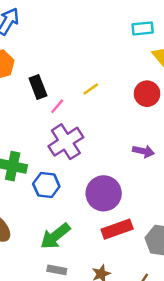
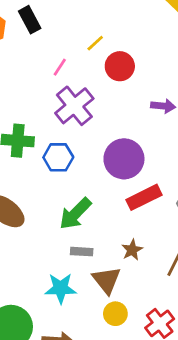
black rectangle: (38, 87) -> (30, 20), moved
red circle: (147, 94) -> (120, 66), moved

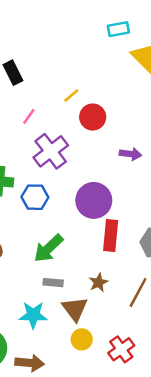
pink line: (60, 67) -> (29, 116), moved
red rectangle: (144, 197) -> (111, 236), turned -60

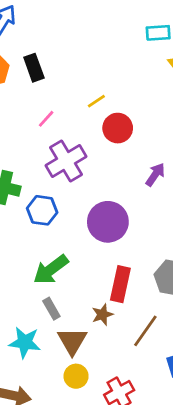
purple arrow: (131, 154) -> (155, 175), turned -70
red rectangle: (111, 236) -> (120, 284), moved
gray rectangle: (53, 283) -> (51, 309), turned 48

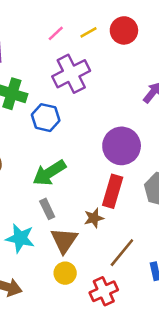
yellow line: (96, 101) -> (88, 32), moved
red circle: (118, 128) -> (124, 30), moved
purple circle: (108, 222) -> (122, 146), moved
brown line: (145, 331) -> (122, 253), moved

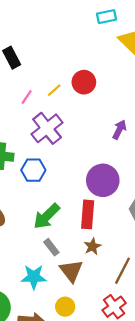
red rectangle: (113, 191) -> (88, 214), moved
yellow circle: (65, 273) -> (65, 307), moved

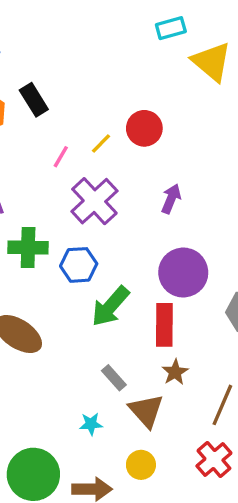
purple arrow: (119, 130) -> (171, 199), moved
green arrow: (47, 216) -> (110, 306), moved
cyan star: (34, 277) -> (91, 424), size x0.6

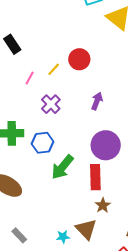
purple cross: (94, 201) -> (51, 104), size x0.7
gray rectangle: (114, 378) -> (19, 235), moved
cyan star: (91, 424) -> (63, 237), moved

